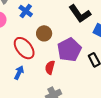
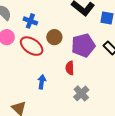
red ellipse: (24, 48) -> (32, 46), moved
purple pentagon: (69, 50) -> (83, 45), turned 30

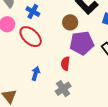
brown circle: (54, 37) -> (70, 22), moved
gray cross: (81, 93) -> (63, 89), moved

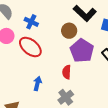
purple pentagon: (82, 43) -> (82, 51), turned -30

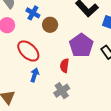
brown circle: (69, 31) -> (50, 25), moved
red ellipse: (30, 47) -> (28, 51), moved

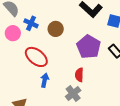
blue cross: (33, 13) -> (31, 23), moved
red semicircle: (64, 66) -> (79, 75), moved

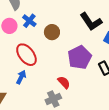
red semicircle: (79, 75) -> (64, 82), turned 120
blue arrow: (45, 80) -> (21, 77), moved

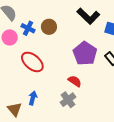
brown circle: (52, 32) -> (49, 27), moved
blue arrow: (21, 77) -> (33, 98), moved

